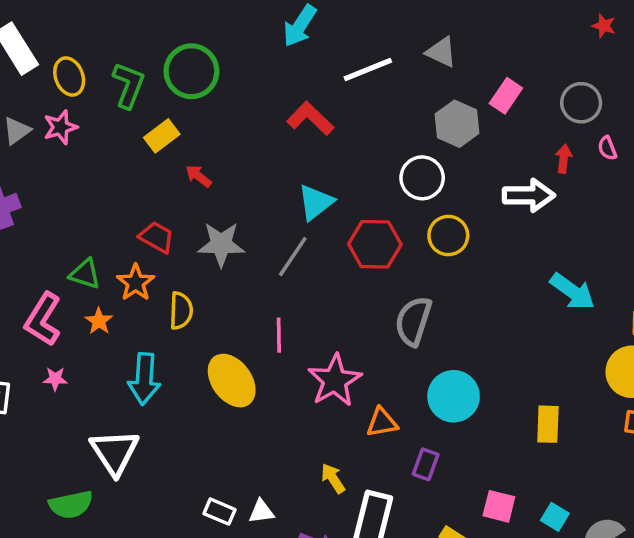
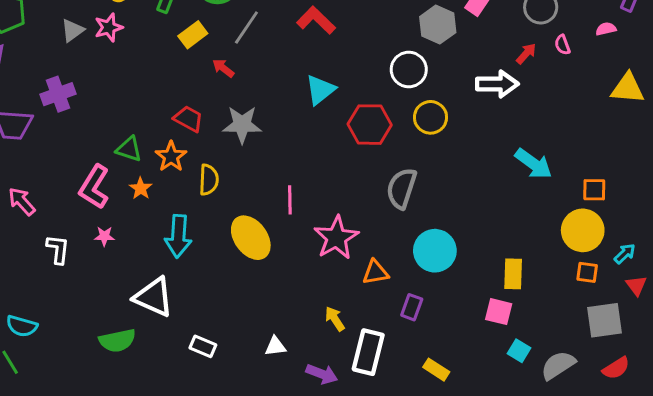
red arrow: (564, 159) -> (526, 54), turned 35
gray line: (293, 256) -> (246, 27), moved
white triangle: (115, 452) -> (154, 297), turned -33
pink square: (499, 506) -> (499, 312), moved
white rectangle: (219, 512) -> (203, 346), moved

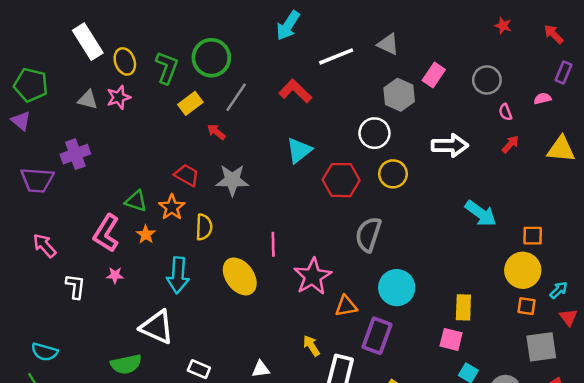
gray triangle: (72, 30) -> (88, 100), turned 50
red arrow: (526, 54) -> (510, 144), moved
purple rectangle: (412, 307) -> (377, 336), size x1.6

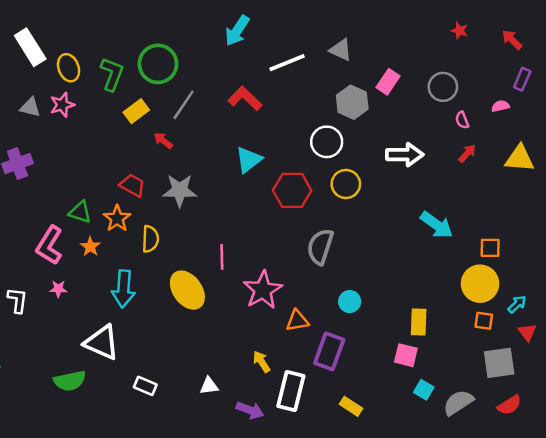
cyan circle: (397, 288) -> (350, 302), size x0.6

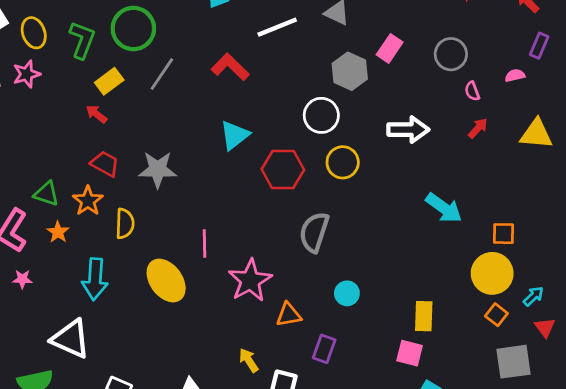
red arrow: (163, 141) -> (96, 114), moved
orange square: (484, 321) -> (496, 315), turned 30
purple rectangle: (329, 351) -> (324, 349), size x0.7

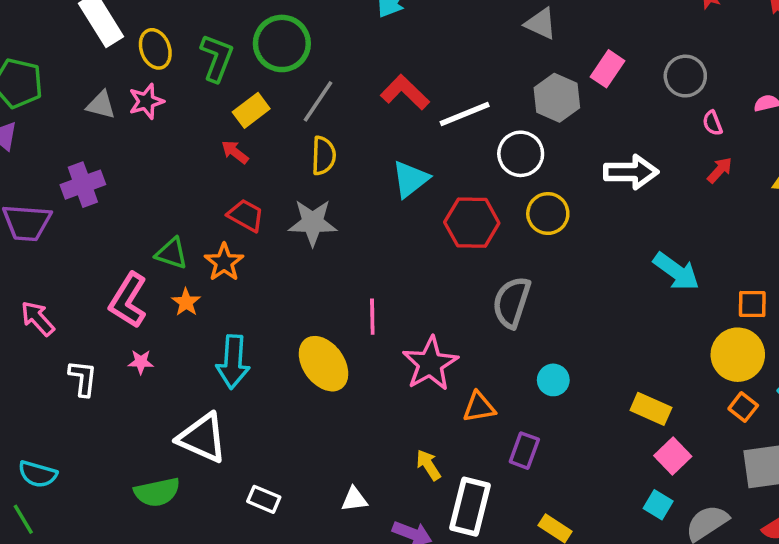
white line: (277, 27) -> (465, 114), moved
yellow semicircle: (125, 224) -> (324, 156), moved
yellow rectangle: (424, 316) -> (651, 409), turned -68
pink square: (410, 353) -> (673, 456), moved, turned 32

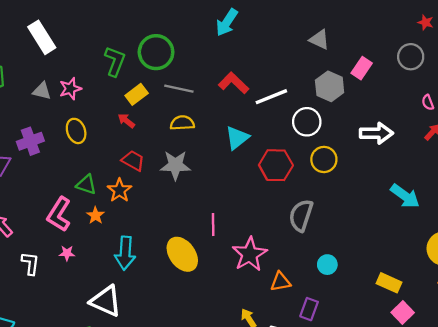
yellow ellipse: (155, 49) -> (76, 131), moved
gray circle: (685, 76) -> (411, 57), moved
gray line: (318, 101) -> (179, 89), turned 68
yellow semicircle: (324, 156) -> (182, 123), turned -95

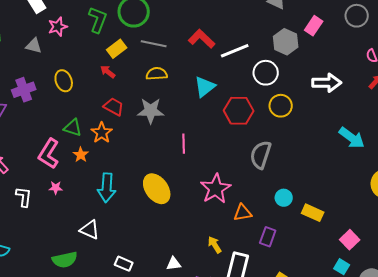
pink star: (70, 89) -> (58, 27), moved
pink line: (213, 225) -> (184, 144), moved
yellow rectangle: (389, 283) -> (313, 213), moved
white triangle: (106, 301) -> (90, 230), size x0.7

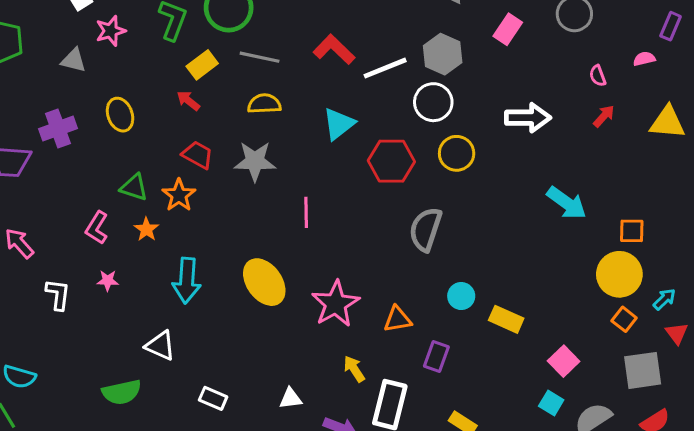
gray hexagon: (286, 42) -> (443, 54), moved
pink L-shape: (49, 154) -> (97, 228), size x0.7
pink star: (216, 189) -> (336, 304), moved

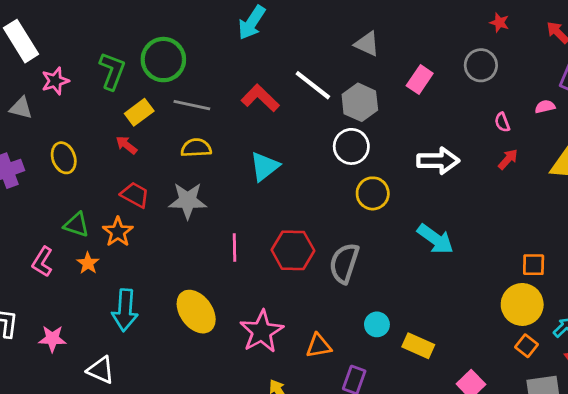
white line: (385, 68) -> (313, 85), moved, turned 60
red hexagon: (391, 161) -> (293, 250), moved
cyan arrow: (567, 203) -> (435, 239), moved
pink star: (108, 281) -> (52, 339), moved, size x1.4

